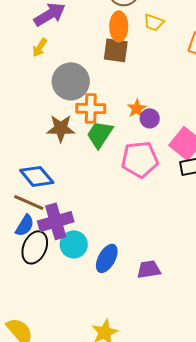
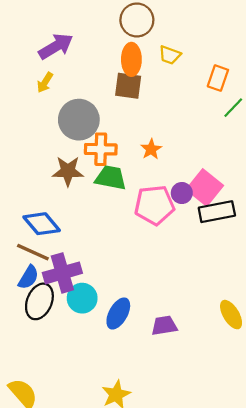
purple circle: (150, 118) -> (182, 193), moved
green trapezoid: (100, 134) -> (111, 178), turned 68

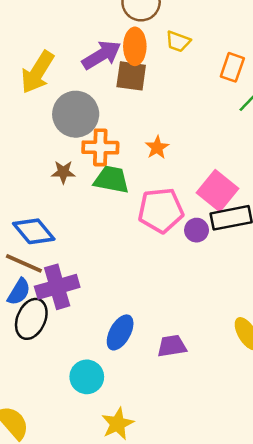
purple arrow: (56, 46) -> (102, 55), moved
yellow arrow: (45, 82) -> (37, 72), size x1.8
brown star: (68, 171) -> (63, 172), size x0.7
purple circle: (182, 193) -> (197, 230), moved
cyan circle: (82, 298) -> (87, 377), moved

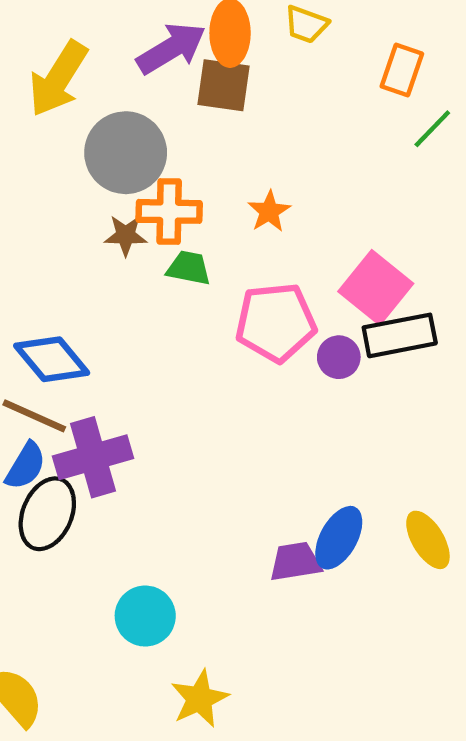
brown star: (63, 172) -> (126, 235), moved
green trapezoid: (111, 180) -> (189, 268), size x0.7
blue ellipse: (120, 332) -> (339, 538), moved

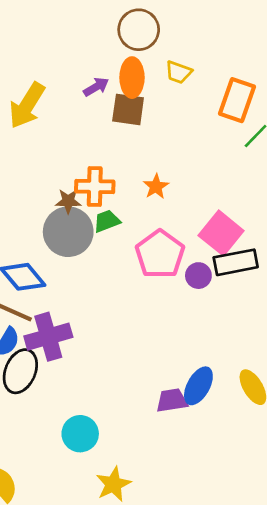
purple arrow: (171, 48) -> (96, 87), size x0.6
orange rectangle: (402, 70) -> (237, 100), size x1.4
gray circle: (126, 153) -> (68, 232), moved
green trapezoid: (189, 268) -> (107, 221), turned -32
pink pentagon: (276, 322) -> (160, 254), turned -30

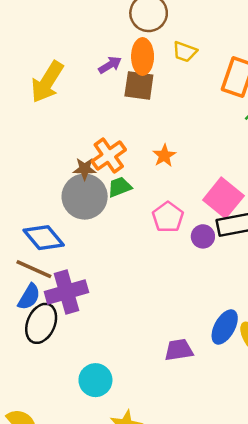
orange cross: (95, 187) -> (109, 156), turned -36
pink pentagon: (160, 254) -> (168, 217), size x0.7
blue ellipse: (198, 386) -> (225, 327), moved

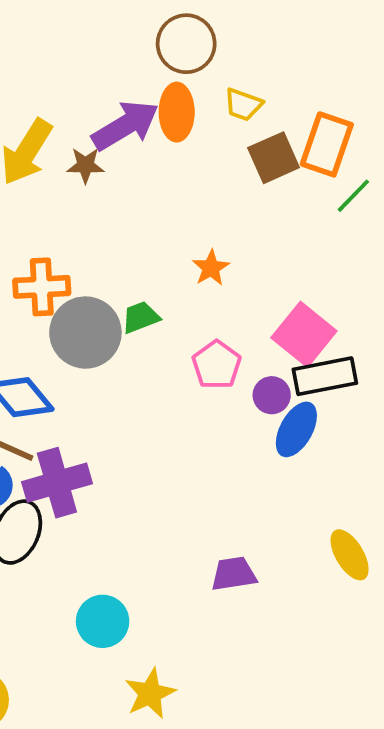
purple arrow: (110, 65) -> (125, 125), size x1.8
brown square: (139, 86) -> (274, 158), moved, turned -32
orange cross: (109, 156) -> (42, 287), moved, turned 32
brown star: (85, 169) -> (85, 165), moved
blue ellipse: (225, 327) -> (296, 429), moved

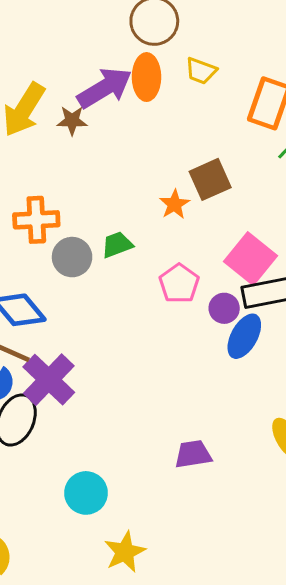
brown square: (274, 158) -> (210, 179), moved
gray circle: (85, 333) -> (72, 257), size x0.7
purple cross: (57, 483) -> (49, 380), turned -30

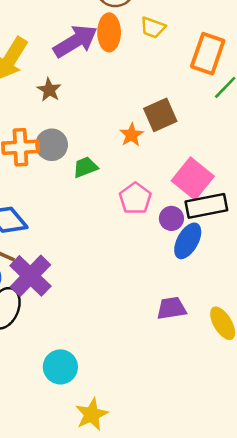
brown star: (72, 120) -> (49, 90), moved, turned 30
gray circle: (72, 257) -> (52, 145), moved
purple trapezoid: (193, 454) -> (171, 308), moved

